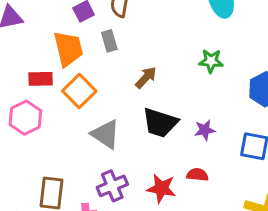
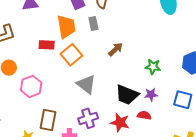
green star: (211, 61) -> (153, 67), moved
pink hexagon: (25, 118) -> (31, 86), moved
black trapezoid: (160, 123) -> (127, 95), moved
purple star: (205, 130) -> (151, 95), moved

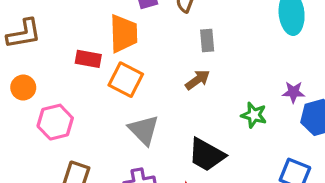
gray rectangle: (93, 24) -> (207, 41), moved
orange square: (71, 55) -> (126, 80), turned -30
purple star: (151, 95) -> (294, 92), moved

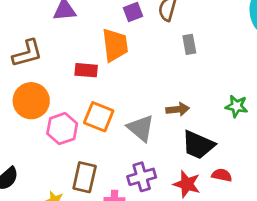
orange square: (126, 80) -> (99, 117), moved
brown arrow: (198, 80) -> (178, 109), moved, turned 35
orange circle: (23, 88) -> (31, 101), size x1.6

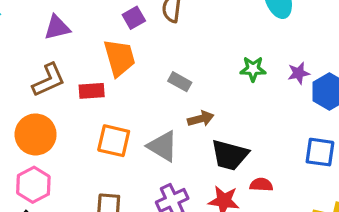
gray rectangle: (189, 44) -> (180, 82), moved, turned -42
brown L-shape: (27, 53) -> (49, 80), moved
green star: (236, 106) -> (253, 69), moved
pink hexagon: (62, 129) -> (33, 185), moved

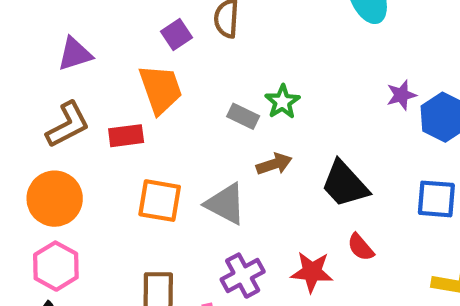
green star: (253, 69) -> (282, 102), moved, turned -30
black trapezoid: (230, 155) -> (345, 184), moved, turned 36
red semicircle: (261, 185) -> (361, 247), turned -130

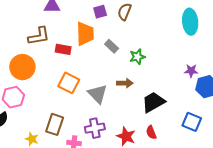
gray rectangle: (243, 116) -> (112, 46), moved
black trapezoid: (345, 184) -> (153, 102), turned 85

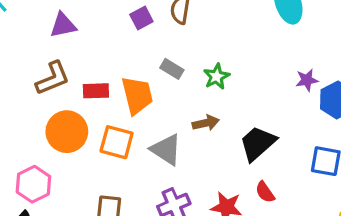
orange trapezoid: (85, 34) -> (137, 95), moved
orange circle: (22, 67) -> (67, 132), moved

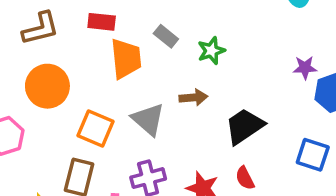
red rectangle: (96, 91) -> (102, 22), moved
orange square: (117, 142) -> (95, 128), moved

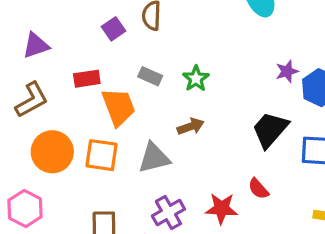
gray triangle: (148, 119) -> (154, 158), turned -40
black trapezoid: (244, 126) -> (270, 130), moved
orange square: (95, 128) -> (102, 155), moved

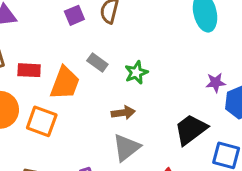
red rectangle: (87, 79) -> (29, 70), moved
orange trapezoid: (118, 107) -> (65, 83), turned 30
gray triangle: (154, 158) -> (126, 148), moved, turned -36

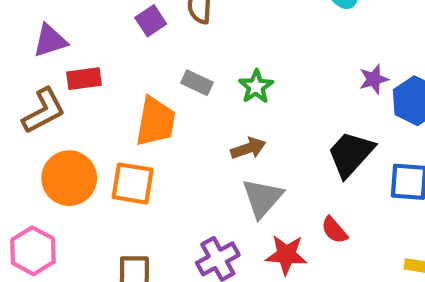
red rectangle: (29, 70) -> (84, 79), moved

